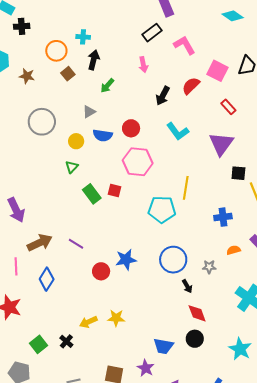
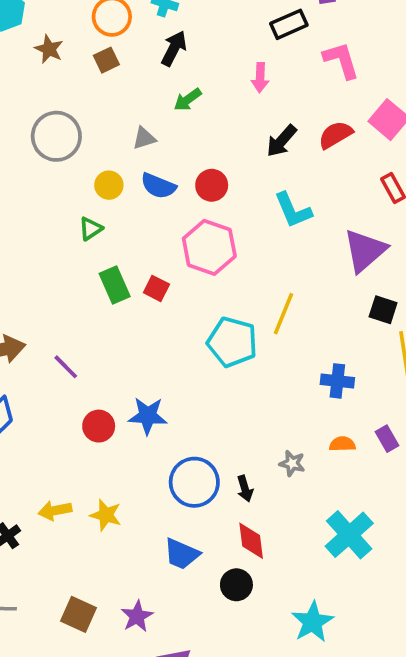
brown square: (68, 74) -> (106, 60), moved
blue circle: (173, 260) -> (194, 482), moved
blue trapezoid: (163, 346) -> (182, 554), moved

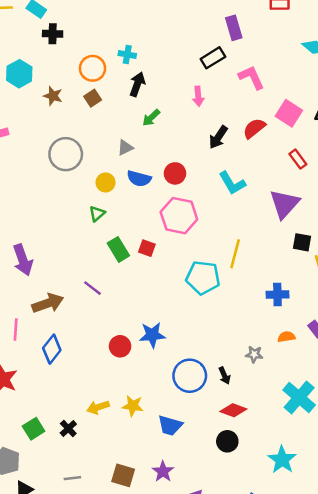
purple line: (66, 367) -> (92, 288), moved
red diamond: (251, 541) -> (233, 410), turned -55
blue trapezoid: (182, 554) -> (170, 425), moved

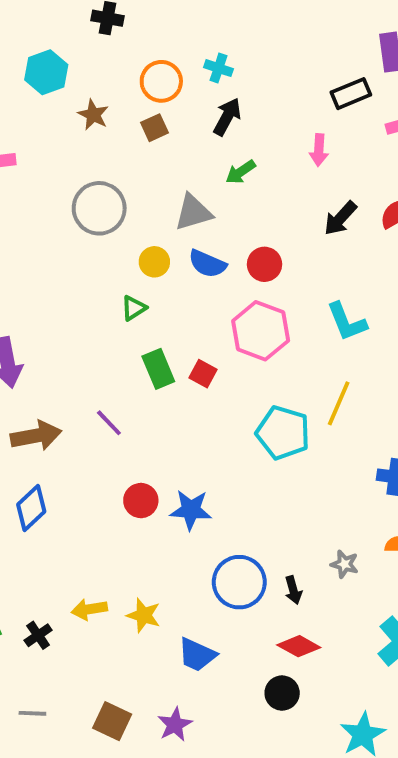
gray triangle: (125, 148) -> (193, 212), size x1.5
cyan L-shape: (232, 183) -> (347, 322), moved
red circle: (120, 346) -> (141, 501), moved

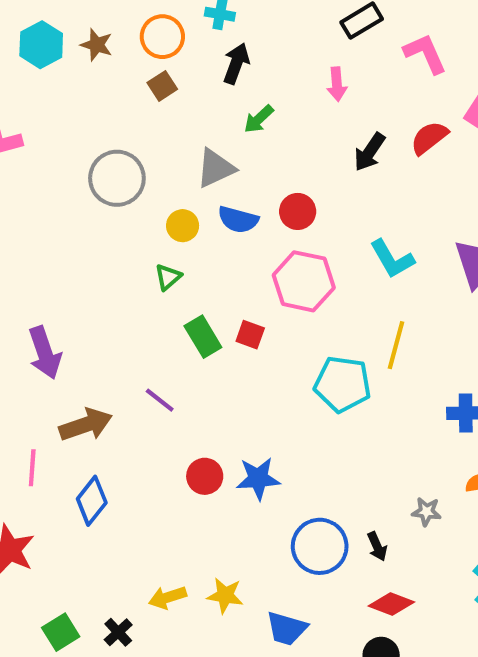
brown star: (93, 115) -> (97, 45), moved

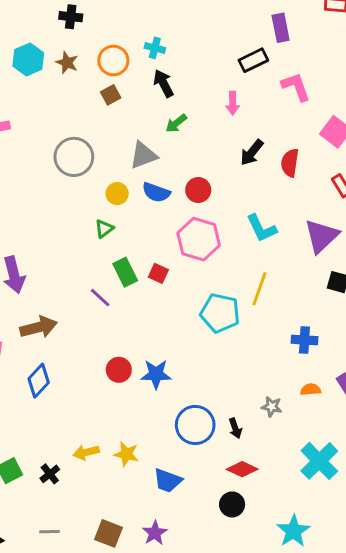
black arrow: (236, 63) -> (163, 83), turned -52
red semicircle: (429, 138) -> (290, 163), moved, turned -48
purple line: (160, 400) -> (100, 298), moved

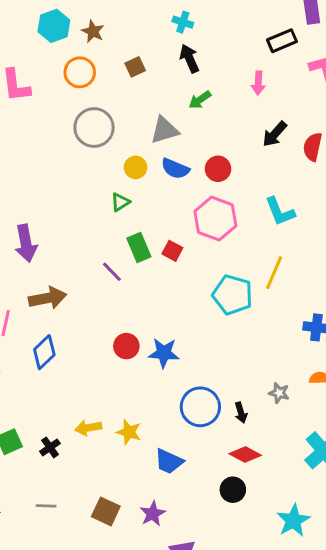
orange circle: (113, 61) -> (80, 72), moved

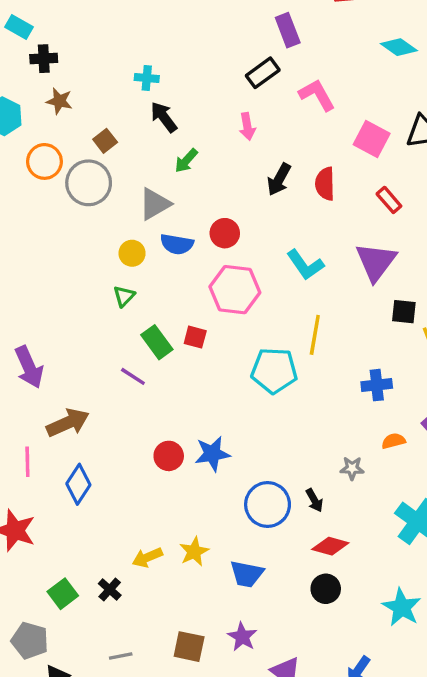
brown star: (93, 31) -> (59, 101), moved
gray circle: (94, 128) -> (89, 183), moved
yellow star: (129, 432) -> (194, 552), turned -30

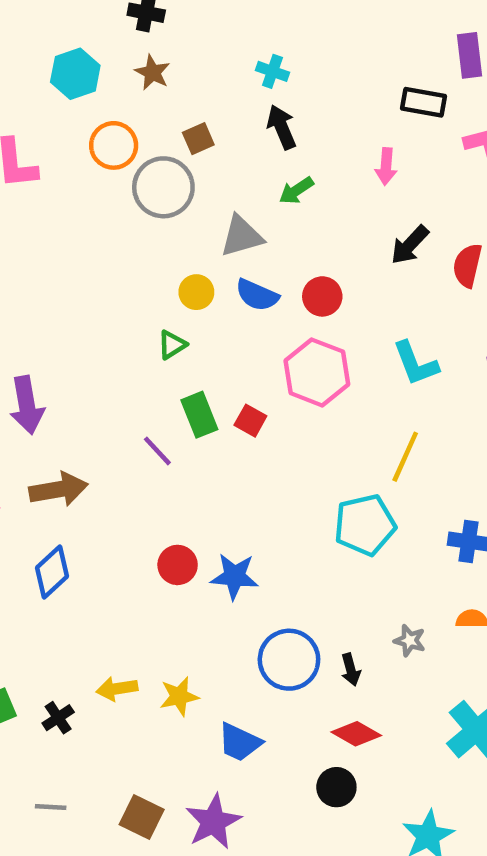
black rectangle: (263, 73) -> (423, 102), turned 32
cyan pentagon: (274, 371) -> (365, 525), moved, turned -30
purple star: (242, 637) -> (213, 822), size x1.4

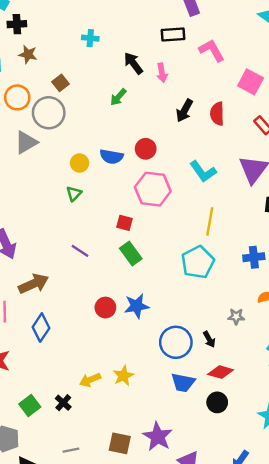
black arrow: (282, 127) -> (133, 63), moved
gray triangle: (242, 236) -> (26, 142), moved
green rectangle: (199, 415) -> (131, 254), moved
blue trapezoid: (240, 742) -> (183, 383), moved

